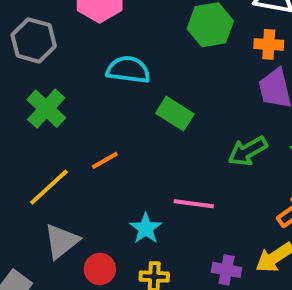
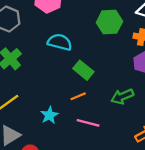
orange line: (105, 160) -> (78, 96), moved
cyan star: (146, 228) -> (49, 115), moved

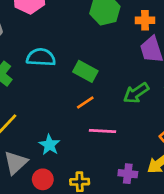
cyan semicircle: (60, 42) -> (41, 57), moved
cyan star: (49, 115) -> (49, 145), moved

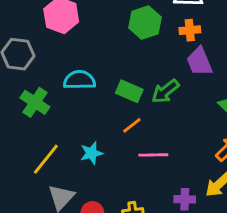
green arrow: (136, 93) -> (165, 91), moved
cyan star: (49, 145) -> (91, 153), moved, turned 30

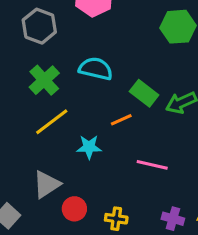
orange line: (132, 125) -> (121, 120), moved
yellow line: (46, 159) -> (52, 122), moved

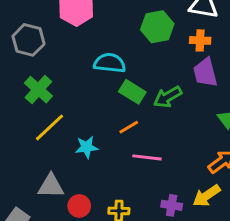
cyan semicircle: (96, 69) -> (110, 63), moved
orange line: (121, 120) -> (129, 127), moved
gray triangle: (46, 184) -> (51, 186), turned 40

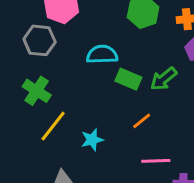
gray hexagon: (28, 40) -> (40, 40), moved
orange line: (129, 127) -> (142, 121), moved
pink line: (147, 157) -> (156, 161), moved

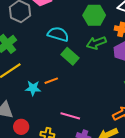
green arrow: (164, 79) -> (96, 43), moved
orange line: (142, 121) -> (51, 81), moved

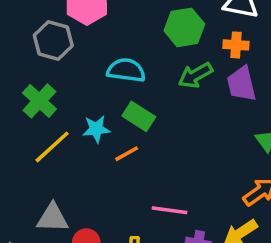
green rectangle: (70, 56) -> (139, 116), moved
cyan star: (33, 88) -> (96, 129), moved

